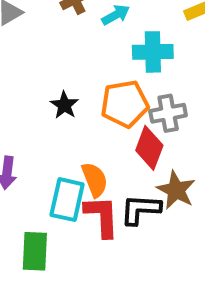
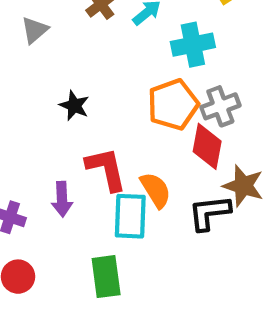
black star: (64, 105) -> (74, 106), moved
red L-shape: (102, 216) -> (106, 169), moved

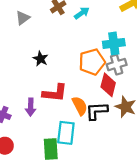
cyan cross: (193, 45) -> (114, 43), moved
red L-shape: (106, 169) -> (55, 93), turned 105
black L-shape: (209, 213) -> (97, 111), moved
cyan rectangle: (130, 216) -> (66, 133), moved

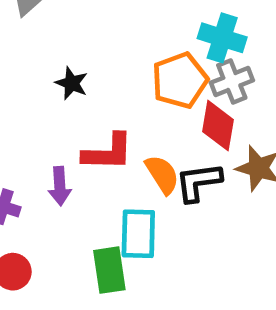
cyan cross: (114, 43) -> (222, 38), turned 30

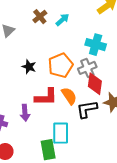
orange pentagon: (180, 80) -> (61, 65), moved
gray cross: (232, 82) -> (87, 68), moved
orange semicircle: (162, 174) -> (69, 96), moved

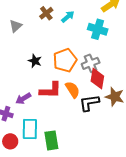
cyan cross: (96, 45) -> (98, 29), moved
purple arrow: (25, 113) -> (23, 99), moved, turned 63
cyan rectangle: (61, 133) -> (30, 129), moved

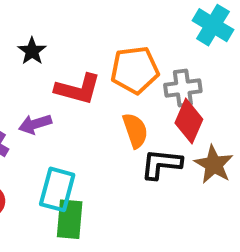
black star: (35, 61) -> (32, 51), moved
red L-shape: (50, 90) -> (78, 89), moved
cyan rectangle: (30, 129) -> (57, 189), moved

